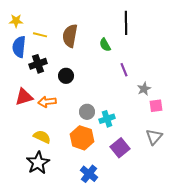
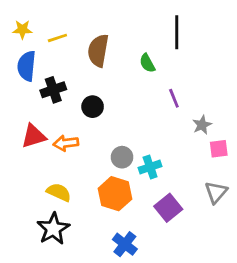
yellow line: (40, 35) -> (57, 38), moved, turned -32

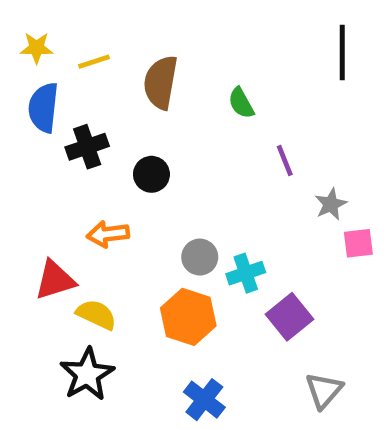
black line: (177, 32) -> (342, 52), moved
red triangle: (34, 136) -> (55, 280), moved
gray triangle: (216, 192) -> (324, 390), moved
purple square: (168, 208) -> (289, 317), moved

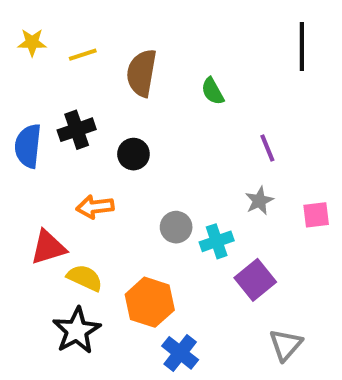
blue semicircle: (43, 108) -> (28, 146), moved
purple line: (285, 160) -> (267, 148), moved
gray star: (331, 204) -> (259, 201), moved
orange hexagon: (188, 317) -> (150, 302), moved

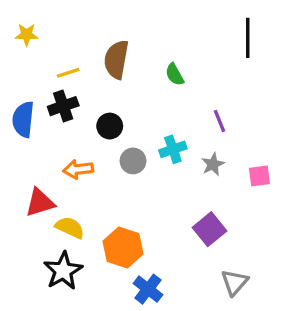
yellow line: (83, 55) -> (68, 73), moved
gray circle: (176, 227) -> (133, 161), moved
cyan cross: (217, 241) -> (173, 149), moved

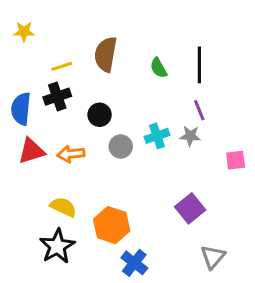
black line: (248, 38) -> (199, 65), moved
gray star: (213, 164) -> (190, 136), moved, turned 30
red triangle: (40, 203) -> (32, 151), moved

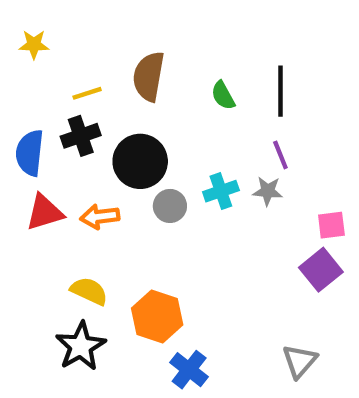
black circle: (100, 115) -> (140, 161), size x1.6
purple square: (190, 208) -> (321, 270), moved

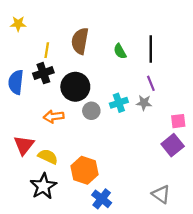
yellow line: (87, 93) -> (47, 50), turned -63
red triangle: (45, 212) -> (24, 145), moved, turned -35
gray triangle: (300, 361) -> (161, 194), turned -36

